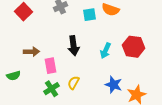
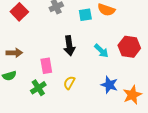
cyan arrow: (106, 51) -> (101, 51), turned -70
brown arrow: (32, 52) -> (14, 53), moved
green cross: (52, 89) -> (38, 88), moved

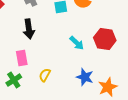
black arrow: (69, 46) -> (29, 29), moved

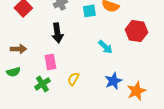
red hexagon: (105, 39) -> (136, 31), moved
blue star: (85, 77) -> (113, 81), turned 30

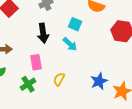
cyan square: (89, 11) -> (75, 24), moved, turned 32
cyan arrow: (105, 47) -> (70, 44), moved

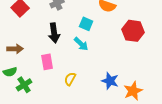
blue star: (99, 81) -> (110, 81), turned -30
green cross: (28, 84) -> (24, 85), moved

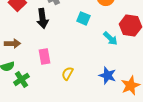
black arrow: (54, 33) -> (42, 18), moved
cyan arrow: (81, 44) -> (110, 38), moved

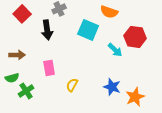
cyan square: (83, 18) -> (88, 30), size x1.5

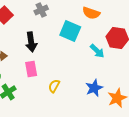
black arrow: (47, 30) -> (31, 42), moved
blue star: (112, 87) -> (94, 88), turned 30

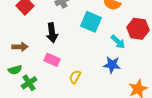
pink rectangle: (31, 69) -> (52, 60), turned -56
blue star: (94, 88) -> (112, 65), moved, turned 30

